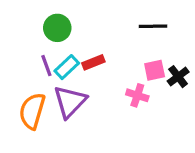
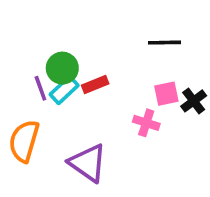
green circle: (57, 28) -> (62, 68), moved
purple triangle: (70, 102) -> (88, 163), moved, turned -39

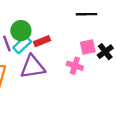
purple triangle: (88, 163) -> (33, 67), moved, turned -44

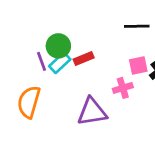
pink cross: (75, 66) -> (123, 88), turned -35
purple triangle: (33, 67) -> (92, 112), moved

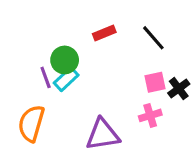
black line: (137, 26) -> (153, 38), turned 50
red rectangle: (84, 59) -> (104, 33), moved
pink cross: (123, 88) -> (150, 115), moved

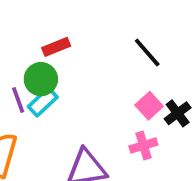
red rectangle: (104, 33) -> (56, 47), moved
pink square: (155, 82) -> (149, 106), turned -30

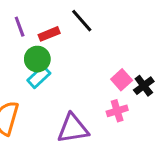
black line: (147, 53) -> (82, 21), moved
purple line: (18, 100) -> (20, 27), moved

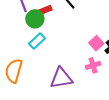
green circle: (37, 59) -> (35, 19), moved

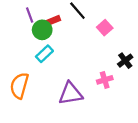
pink square: (96, 43) -> (105, 28), moved

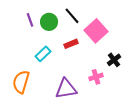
red rectangle: (52, 21) -> (71, 44), moved
pink square: (105, 28) -> (96, 31), size x1.6
green circle: (42, 30) -> (49, 22), moved

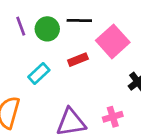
black line: (72, 16) -> (79, 21), turned -48
pink cross: (96, 77) -> (113, 117), moved

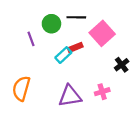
purple line: (21, 26) -> (31, 39), moved
cyan rectangle: (39, 74) -> (63, 55), moved

